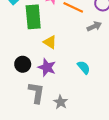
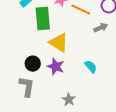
yellow triangle: (50, 42) -> (59, 43), size x1.5
gray L-shape: (36, 93) -> (27, 87), moved

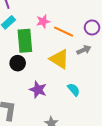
yellow triangle: (59, 43) -> (59, 59), moved
black circle: (33, 64) -> (18, 63), moved

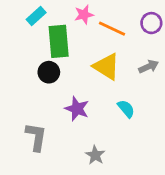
gray arrow: (84, 50) -> (149, 67), moved

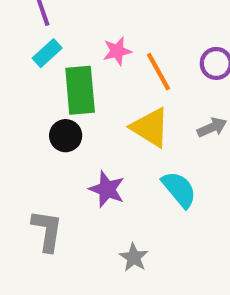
orange line: (112, 29) -> (158, 72), turned 36
cyan semicircle: (126, 109) -> (179, 189), size x1.4

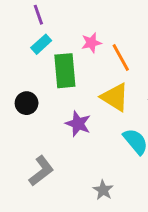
black circle: (66, 136) -> (27, 103), moved
purple star: (107, 189) -> (78, 124), moved
gray L-shape: (47, 231) -> (41, 171), turned 44

